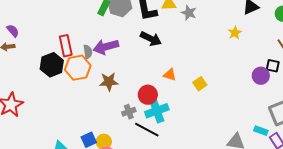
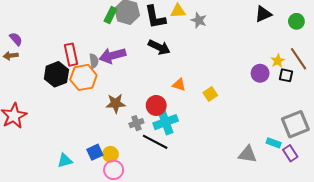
yellow star: (235, 33) -> (278, 61), moved
purple circle: (261, 76) -> (260, 73), moved
brown star: (109, 82) -> (116, 103), moved

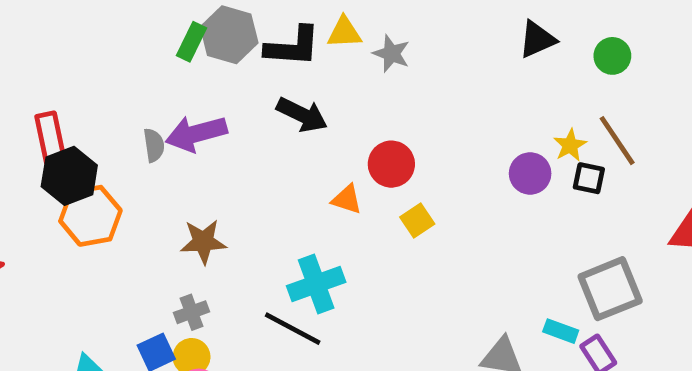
black L-shape: (155, 17) -> (293, 47), turned -75
red rectangle: (71, 55) -> (50, 138), moved
orange hexagon: (83, 77) -> (90, 216), moved
red circle: (156, 105) -> (391, 164), moved
gray cross: (136, 123) -> (192, 312), moved

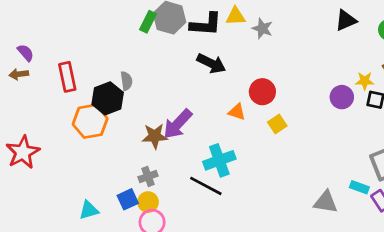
purple arrow: (196, 134) -> (178, 124), moved, turned -32
yellow star: (570, 145) -> (365, 81), turned 30
black hexagon: (69, 176) -> (108, 98), moved

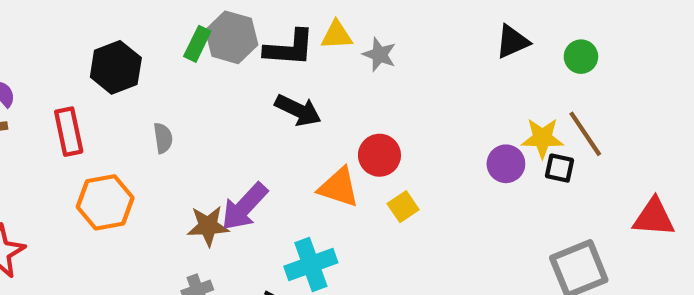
yellow star: (365, 81) -> (542, 138), size x1.4
black hexagon: (108, 98) -> (116, 67), moved
orange triangle: (237, 112) -> (339, 187), size x1.5

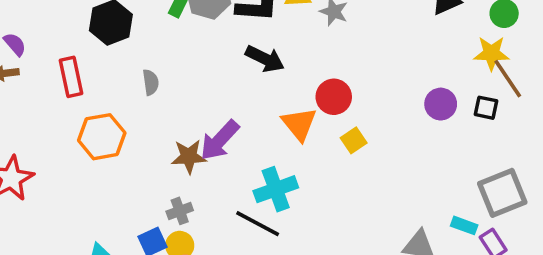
yellow star: (542, 138) -> (491, 53), moved
orange triangle: (339, 187) -> (299, 124), turned 33

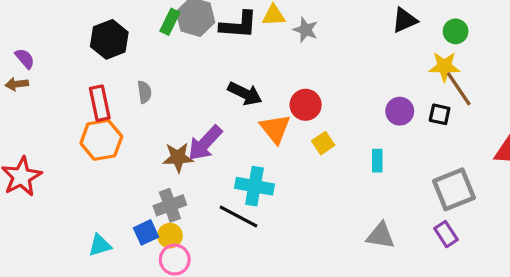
black arrow: (265, 59) -> (245, 94), moved
red rectangle: (71, 77) -> (100, 103), moved
cyan cross: (276, 189) -> (255, 186), turned 30
gray cross: (180, 211) -> (170, 205), size x1.4
cyan rectangle: (464, 225) -> (377, 161), moved, turned 70

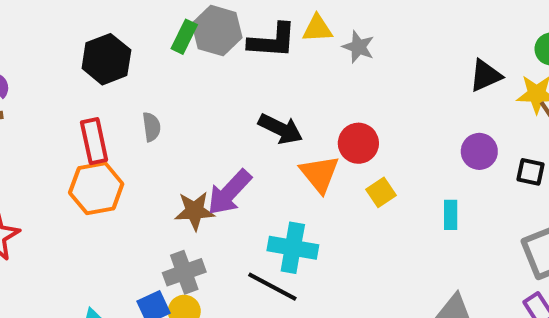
black triangle: (404, 20) -> (485, 76), moved
black square: (440, 114) -> (531, 172), moved

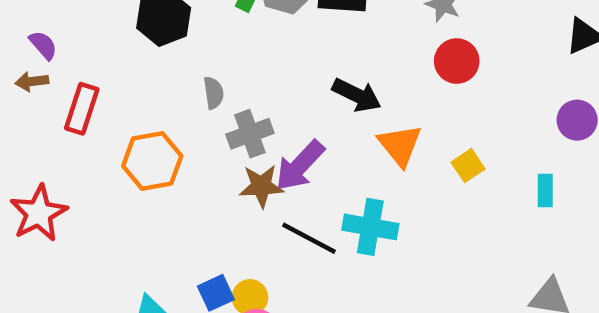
red rectangle: (94, 141) -> (82, 109), moved, turned 30
red circle: (358, 143) -> (457, 61), moved
gray cross: (184, 272) -> (250, 134), moved
black line: (272, 287) -> (309, 238), moved

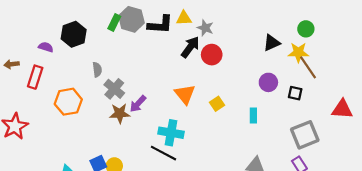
purple semicircle: (43, 45) -> (46, 47), moved, turned -32
black arrow: (357, 95) -> (190, 47), moved, turned -80
gray cross: (250, 134) -> (114, 89), turned -30
purple arrow: (300, 166) -> (138, 104), size x0.7
black line: (309, 238) -> (164, 153), moved

